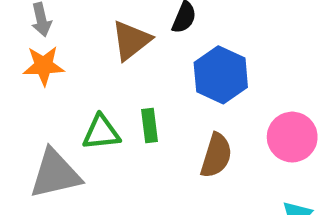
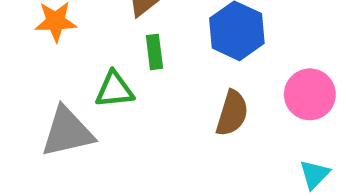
green rectangle: (149, 126) -> (154, 52), moved

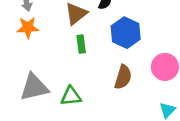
green triangle: (114, 90) -> (71, 96), moved

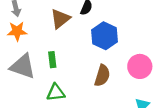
green rectangle: (81, 44) -> (52, 60), moved
gray triangle: (34, 87) -> (23, 66), moved, turned 32

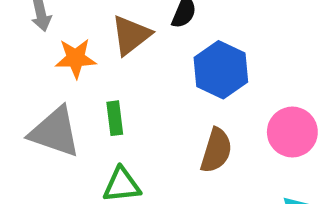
orange star: (17, 31) -> (76, 58), moved

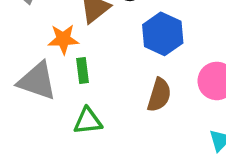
orange star: (76, 58) -> (63, 39), moved

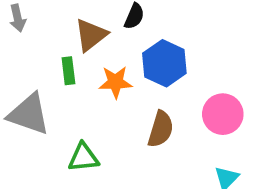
orange star: (63, 39) -> (115, 82), moved
green rectangle: (83, 71) -> (68, 71), moved

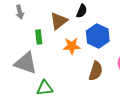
green rectangle: (68, 71) -> (39, 37), moved
green triangle: (83, 157) -> (45, 88), moved

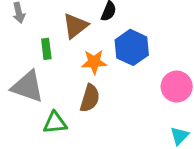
brown semicircle: (96, 71) -> (90, 98), moved

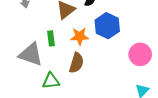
green rectangle: (46, 49) -> (51, 38), moved

